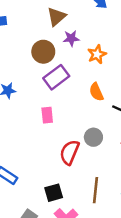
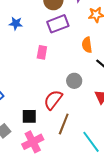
red semicircle: (70, 152) -> (53, 100), moved

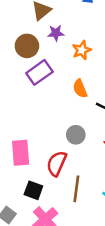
pink rectangle: (42, 52) -> (21, 153), moved, size x1.5
black square: (29, 116) -> (33, 190), turned 35

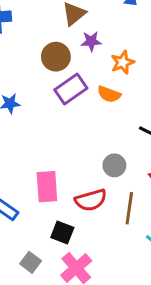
orange semicircle: (80, 89) -> (109, 94), moved, turned -48
red semicircle: (57, 163) -> (91, 200), turned -130
brown line: (76, 189) -> (129, 208), moved

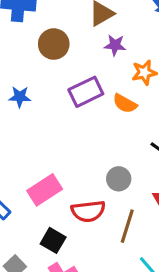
brown circle: (56, 57) -> (54, 44), moved
pink rectangle: (47, 187) -> (45, 190), turned 52

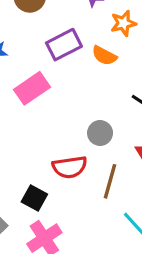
pink rectangle: (45, 190) -> (32, 88), moved

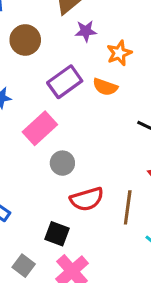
gray circle: (100, 133) -> (62, 163), moved

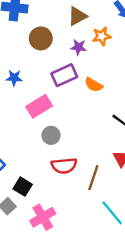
purple star: (86, 31) -> (79, 47), moved
orange star: (119, 53) -> (102, 36), moved
black square: (57, 234) -> (23, 187), moved

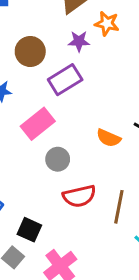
orange star: (102, 36) -> (107, 23), turned 30
brown circle: (41, 38) -> (30, 51), moved
orange semicircle: (94, 85) -> (109, 138), moved

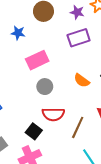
purple rectangle: (65, 80) -> (79, 38), moved
black square: (29, 230) -> (34, 131), moved

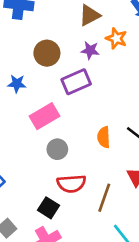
purple rectangle: (79, 38) -> (76, 82), moved
orange semicircle: (82, 81) -> (104, 137), turned 56

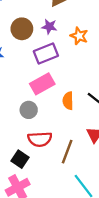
orange star: (116, 38) -> (79, 36), moved
purple star: (90, 50) -> (49, 27), moved
pink rectangle: (44, 116) -> (42, 84), moved

